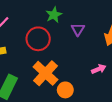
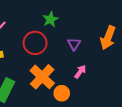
purple triangle: (78, 29) -> (74, 44), moved
pink arrow: (99, 69) -> (80, 72), moved, turned -32

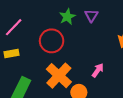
purple triangle: (74, 44) -> (91, 16), moved

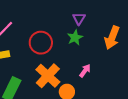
green star: (67, 17) -> (75, 38), moved

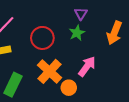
pink arrow: (85, 71) -> (87, 66), size x1.5

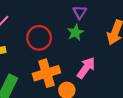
orange cross: (49, 71) -> (47, 73), turned 30

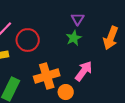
red circle: (39, 38) -> (28, 40), moved

